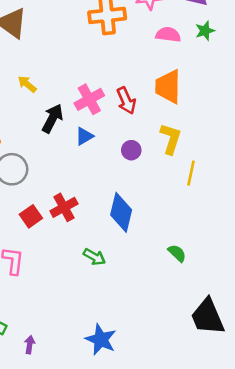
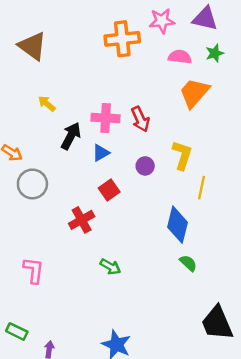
orange trapezoid: (168, 87) -> (194, 93), moved, turned 40
pink cross: (89, 99) -> (106, 118), turned 32
blue diamond: (121, 212) -> (177, 225), moved
red square: (31, 216) -> (109, 190), moved

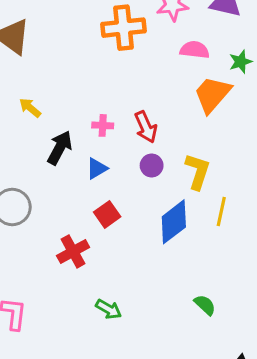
green star: (215, 53) -> (241, 62), moved
pink cross: (106, 118) -> (103, 125), size x0.6
purple circle: (145, 166) -> (152, 165), moved
blue diamond: (177, 225) -> (174, 222), moved, turned 39

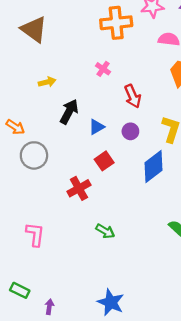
yellow arrow: (30, 108) -> (47, 82), turned 126
pink cross: (103, 125) -> (103, 69), moved, turned 32
purple circle: (152, 165) -> (130, 131), moved

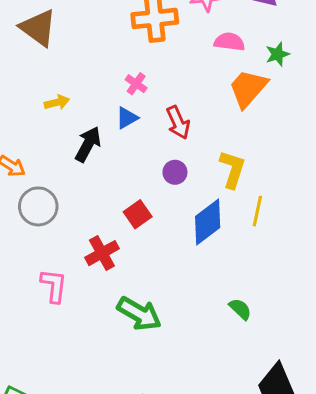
blue triangle: (96, 127) -> (127, 118), moved
green arrow: (105, 231) -> (139, 314), size x1.6
pink L-shape: (35, 234) -> (54, 286), moved

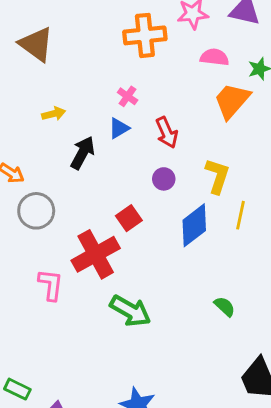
red cross: (102, 253) -> (96, 254), size x1.5

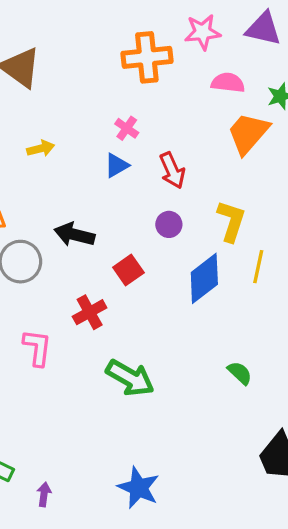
black arrow: (83, 153) -> (74, 235), moved, turned -104
red cross: (96, 254) -> (90, 312), size x0.6

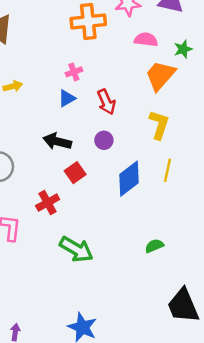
pink cross: (127, 128) -> (74, 72), turned 35
yellow L-shape: (231, 221) -> (159, 125), moved
black arrow: (74, 235) -> (57, 141), moved
green semicircle: (240, 373) -> (154, 246), turned -66

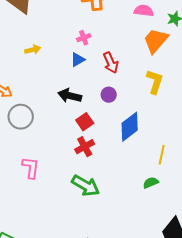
yellow line: (167, 170) -> (162, 155), moved
red cross: (48, 203) -> (85, 147), moved

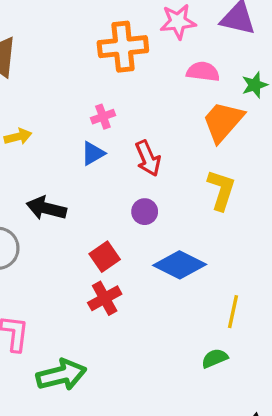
black arrow: (70, 96) -> (46, 208), moved
blue diamond: (130, 127) -> (180, 265), turned 64
green arrow: (86, 186) -> (61, 375), moved, turned -44

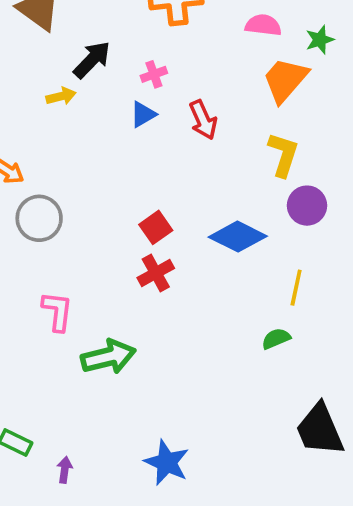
black arrow: (46, 208) -> (92, 60), moved, turned 120
purple circle: (145, 212) -> (307, 206), moved, size x1.4

